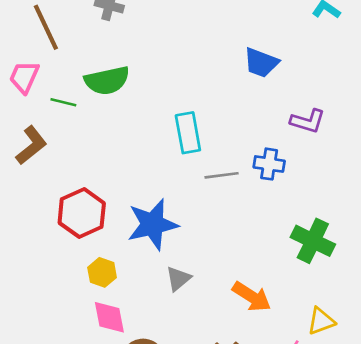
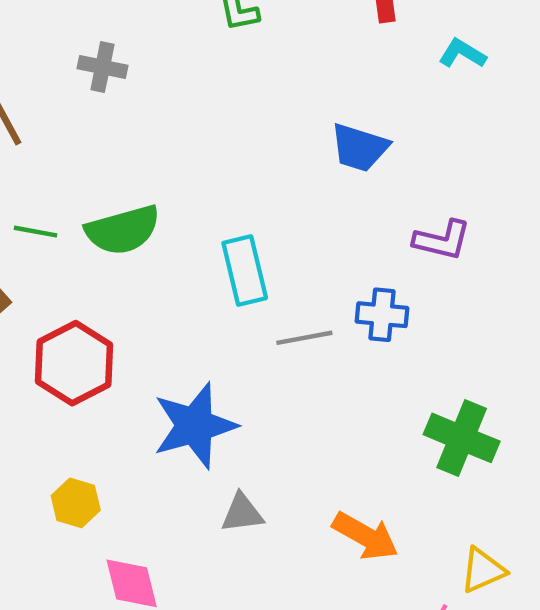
green semicircle: (107, 81) -> (123, 230), moved
red hexagon: (82, 213) -> (74, 363), moved
yellow hexagon: (102, 272) -> (76, 503), moved
gray triangle: (178, 279) -> (242, 513), turned 36

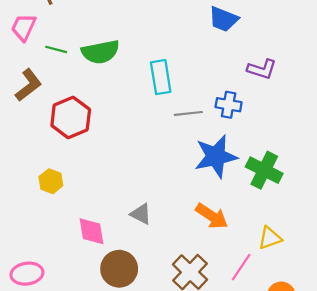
blue star: (195, 426) -> (216, 156), moved
yellow hexagon: (76, 503) -> (51, 181), moved
gray triangle: (242, 513) -> (141, 214), moved, turned 30

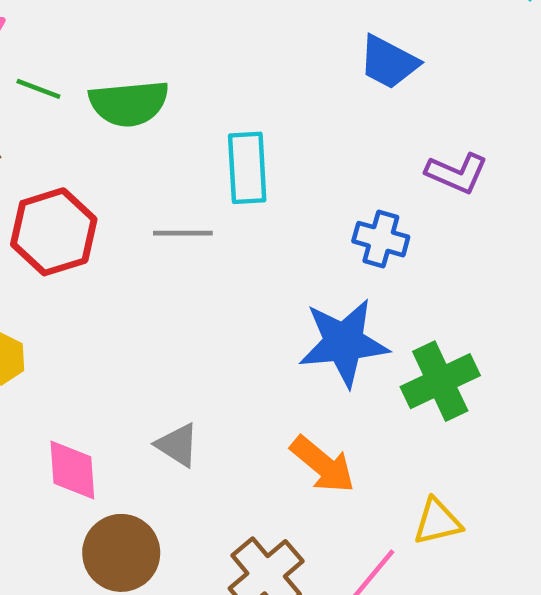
gray line: (188, 113) -> (183, 233), moved
green cross: (264, 170) -> (440, 381), turned 32

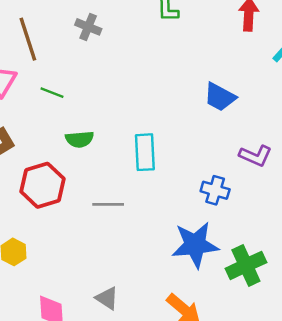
green line: (38, 89) -> (52, 93), moved
green semicircle: (129, 103) -> (80, 139), moved, size x0.7
gray line: (183, 233) -> (108, 204), moved

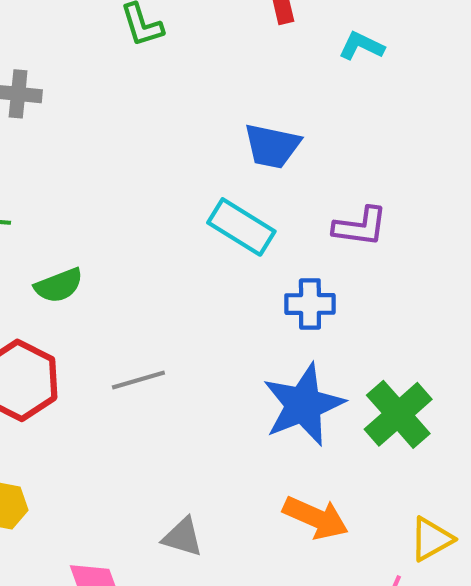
cyan rectangle: (145, 152) -> (241, 227), moved, turned -39

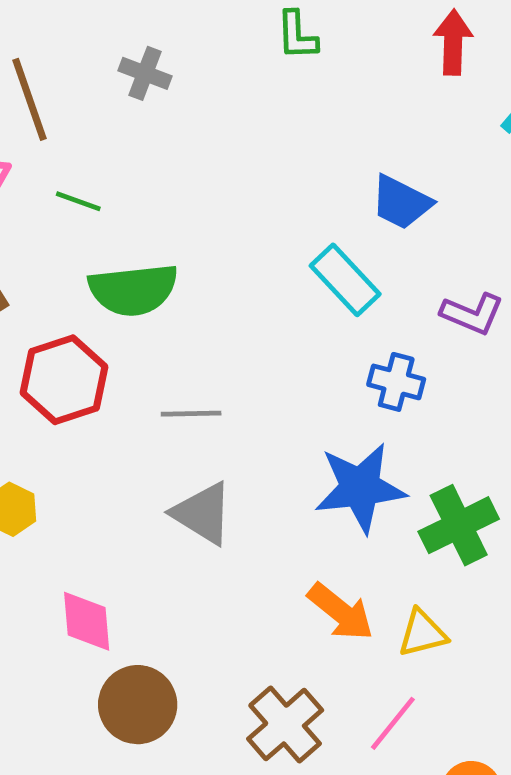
green semicircle: (59, 285) -> (133, 290), size x1.6
gray triangle: (183, 537) -> (203, 513), moved, size x1.4
yellow triangle: (431, 539) -> (422, 633), moved

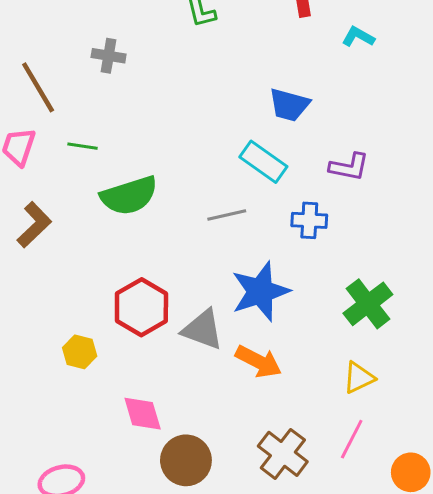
red hexagon: (64, 380) -> (141, 307), moved
gray line: (191, 414) -> (227, 215), moved
blue star: (360, 488) -> (260, 291), moved
orange arrow: (341, 612) -> (259, 362), moved

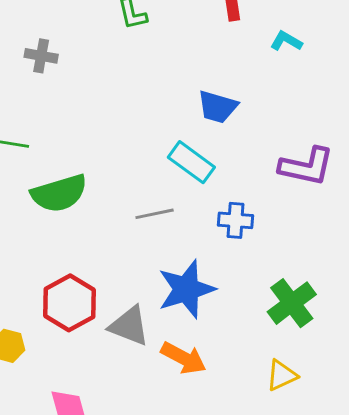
purple L-shape: (349, 167) -> (306, 166), moved, size x1.4

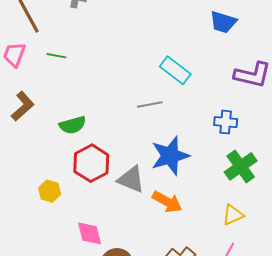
blue trapezoid: (218, 107) -> (223, 22), moved
green semicircle: (59, 193) -> (73, 125), moved, size x0.7
blue cross: (235, 220) -> (226, 122), moved

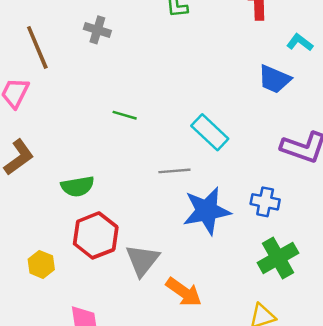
green line: (56, 56) -> (125, 115), moved
blue star: (170, 156) -> (207, 211), moved
gray triangle: (131, 179) -> (142, 260), turned 40

